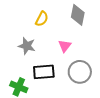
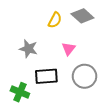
gray diamond: (78, 15) -> (82, 16), turned -60
yellow semicircle: (42, 19) -> (55, 20), moved

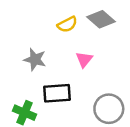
yellow semicircle: (55, 20) -> (67, 24), turned 35
gray circle: (85, 76) -> (109, 109), moved

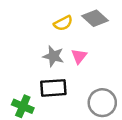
gray star: (35, 59) -> (53, 56), moved

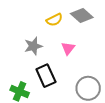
gray star: (53, 56) -> (33, 46), moved, turned -30
black rectangle: (53, 88) -> (46, 76), turned 70

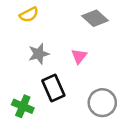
yellow semicircle: (54, 20) -> (29, 15), moved

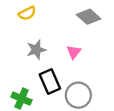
gray circle: (102, 103) -> (78, 95), moved

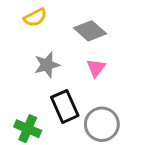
gray diamond: (89, 17) -> (90, 31), moved

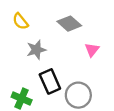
yellow semicircle: (35, 17) -> (20, 21), moved, turned 78
pink triangle: (96, 68) -> (92, 50), moved

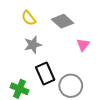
yellow semicircle: (20, 21) -> (29, 18), moved

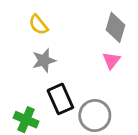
gray diamond: (63, 21) -> (115, 27), moved, turned 65

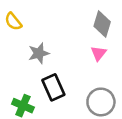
yellow semicircle: (38, 25) -> (13, 22), moved
gray circle: (95, 116) -> (101, 102), moved

